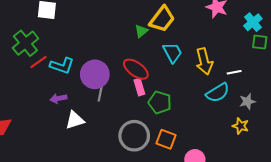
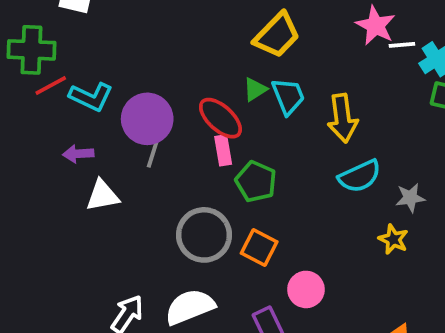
green triangle: (141, 31) -> (255, 89), moved
green cross: (25, 43) -> (31, 50), turned 35
white line: (234, 72) -> (402, 45), moved

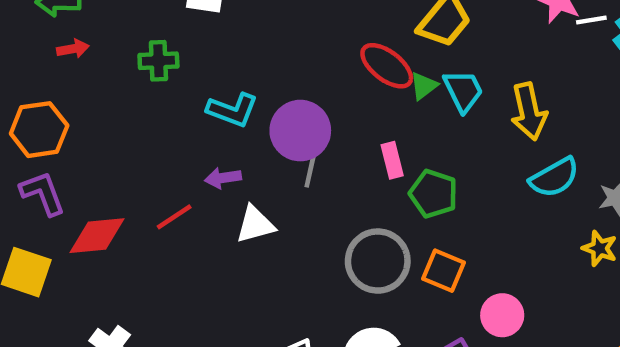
green cross: (31, 50) -> (158, 61), size x0.7
red line: (51, 85) -> (174, 217), moved
red ellipse: (220, 118) -> (387, 66), moved

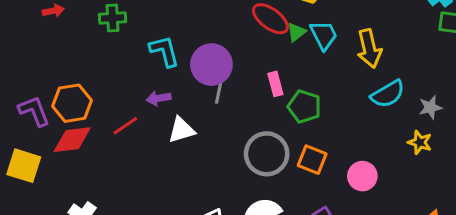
cyan L-shape: (232, 110) -> (164, 51), turned -124
orange hexagon: (39, 130) -> (72, 103), moved
pink circle: (502, 315) -> (362, 176), moved

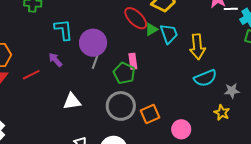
purple arrow: (159, 98) -> (55, 60), turned 49
green pentagon: (304, 107) -> (124, 73), moved
white triangle: (181, 130) -> (72, 101), moved
orange square: (312, 160) -> (150, 114), turned 36

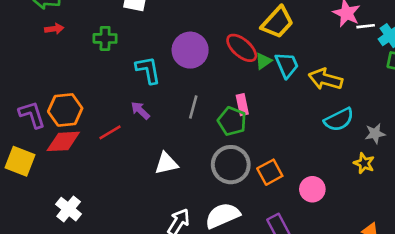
purple circle: (93, 43) -> (190, 50), moved
yellow arrow: (197, 47) -> (325, 79), turned 115

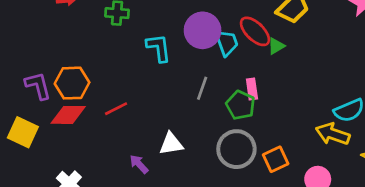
cyan trapezoid: (287, 65) -> (227, 43), moved
yellow arrow: (325, 79) -> (333, 134), moved
purple arrow: (140, 110) -> (139, 164), moved

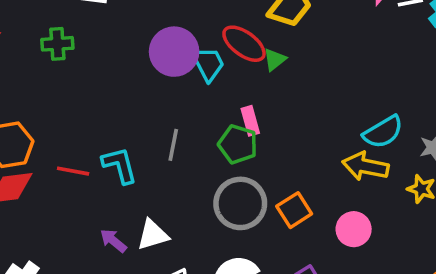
cyan L-shape: (159, 48) -> (120, 165), moved
gray line: (202, 88) -> (173, 145), moved
red line: (116, 109) -> (73, 171), turned 45
white triangle: (171, 144) -> (153, 235), moved

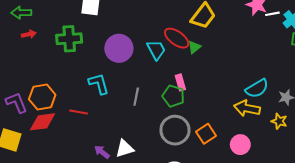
green cross: (57, 44) -> (69, 39), size x1.4
purple circle: (174, 52) -> (119, 48), moved
cyan L-shape: (120, 165) -> (99, 84), moved

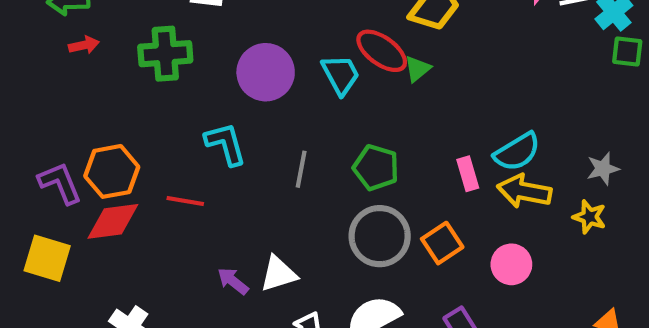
pink rectangle: (180, 82) -> (468, 174), moved
cyan semicircle: (257, 89) -> (517, 152), moved

